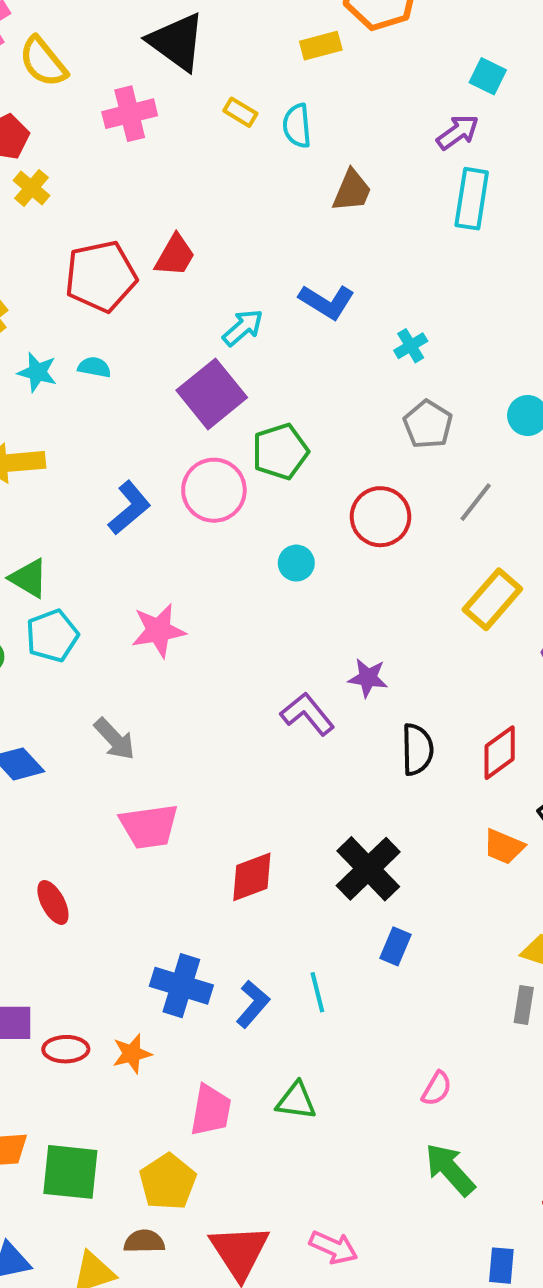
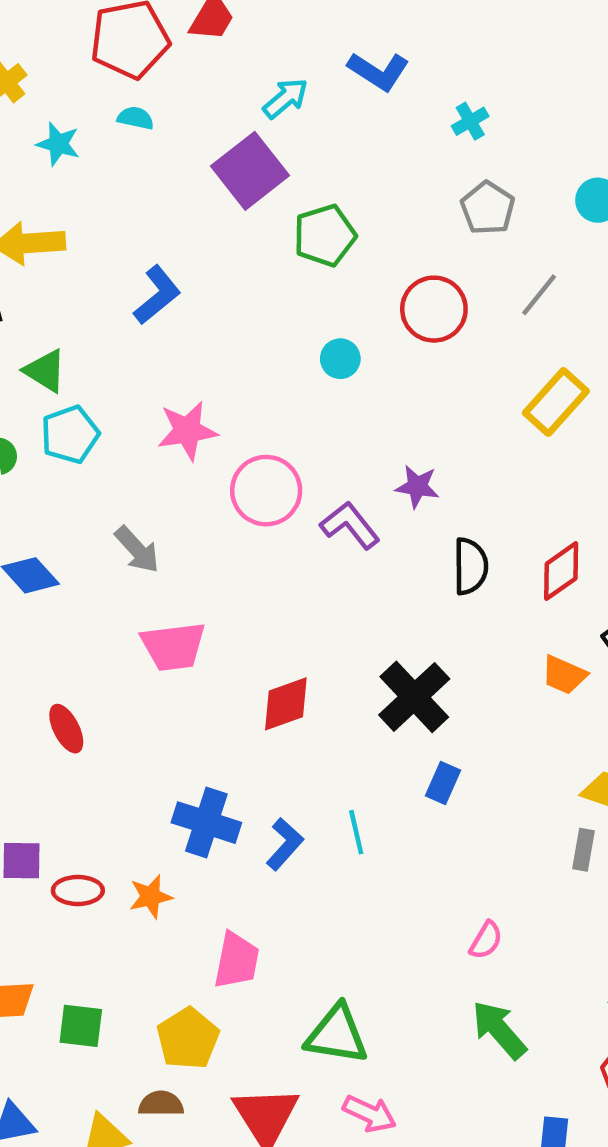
cyan semicircle: (94, 367) -> (135, 118), moved
pink circle: (214, 490) -> (266, 491), moved
green triangle: (296, 1101) -> (337, 1035), moved, size x1.4
green square: (70, 1172) -> (81, 1026), size x0.7

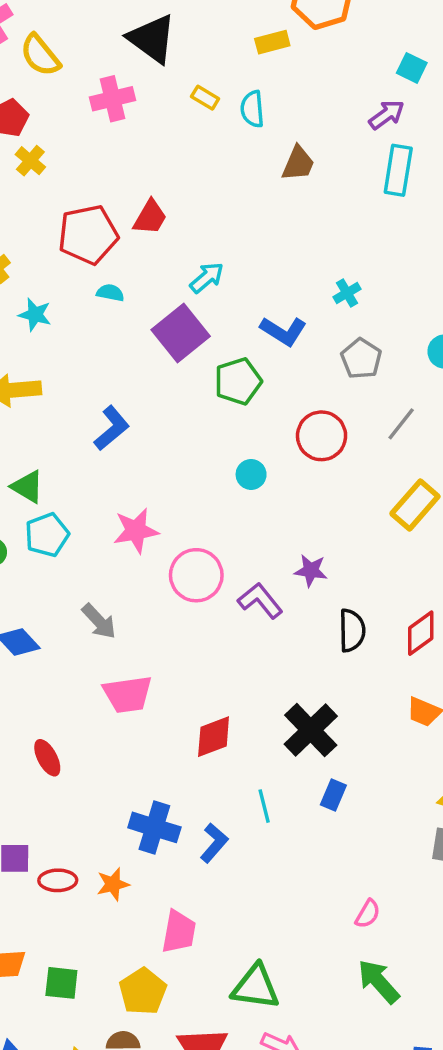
blue L-shape: (378, 71) -> (283, 331), moved
cyan semicircle: (135, 118) -> (110, 293), moved
cyan line: (356, 832) -> (264, 806), moved

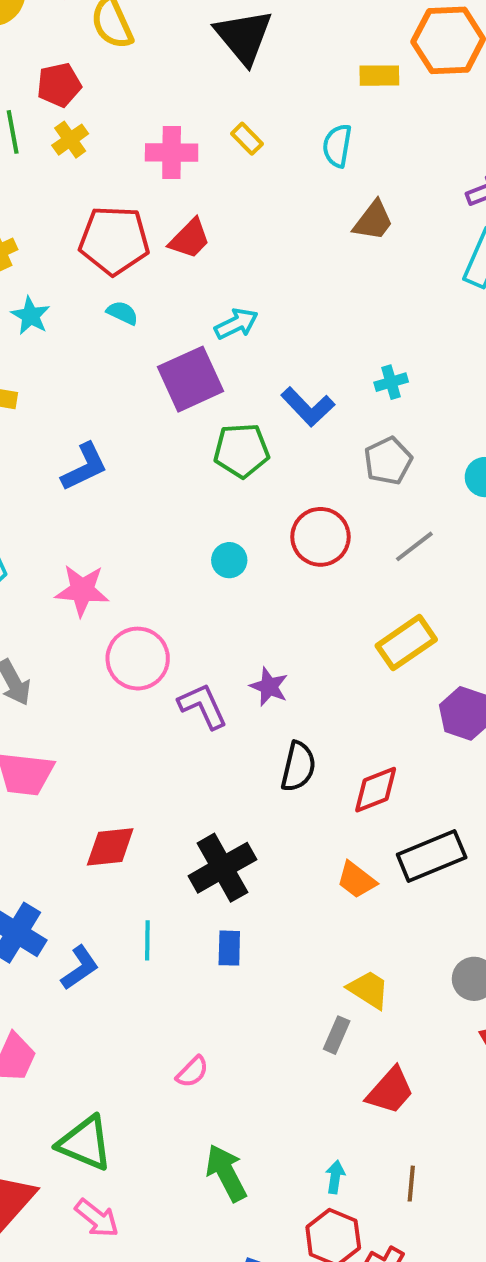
yellow rectangle: (205, 98) -> (247, 139), moved
pink cross: (113, 99) -> (172, 152), moved
blue rectangle: (333, 795) -> (229, 948), turned -36
pink semicircle: (368, 914) -> (192, 1072), moved

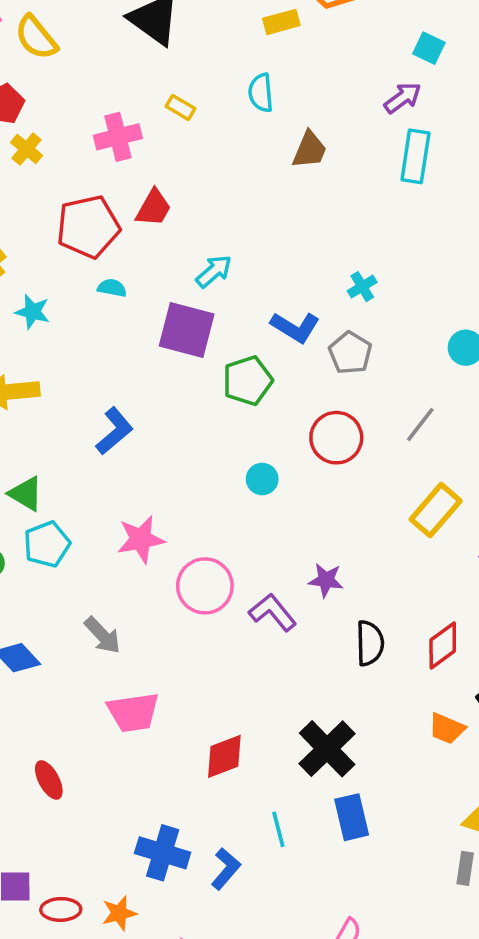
purple square: (191, 379) -> (187, 330), turned -36
gray pentagon: (388, 461) -> (350, 353), moved
blue rectangle: (229, 948) -> (352, 817), size x1.4

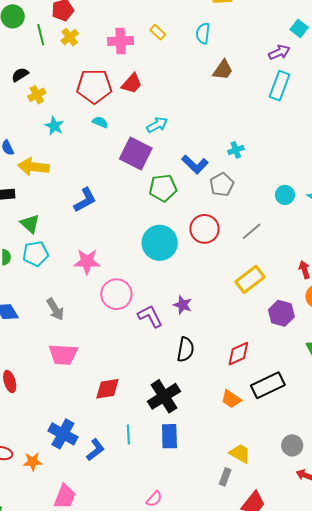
cyan circle: (262, 479) -> (160, 243), size x2.0
black semicircle: (370, 643) -> (186, 350), moved

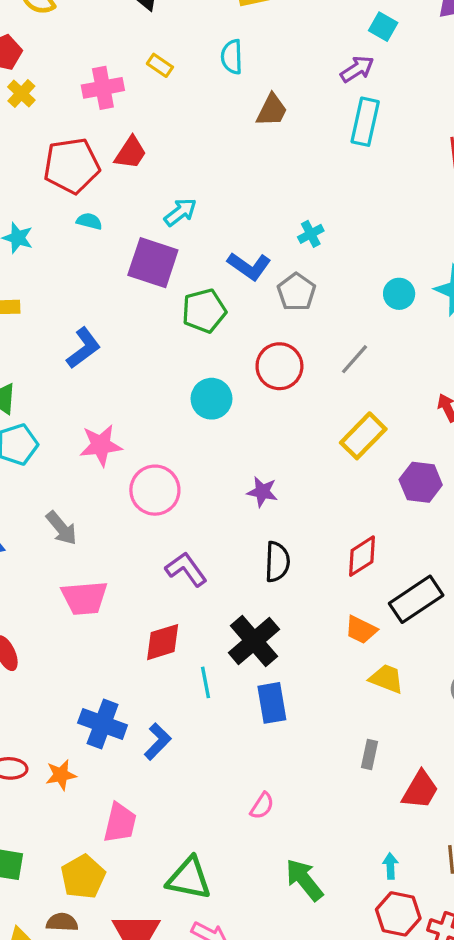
cyan circle: (160, 243) -> (212, 399), size x0.7
purple L-shape: (150, 316) -> (186, 569), moved
cyan line: (128, 434) -> (206, 682), moved
yellow trapezoid: (240, 453) -> (386, 679), moved

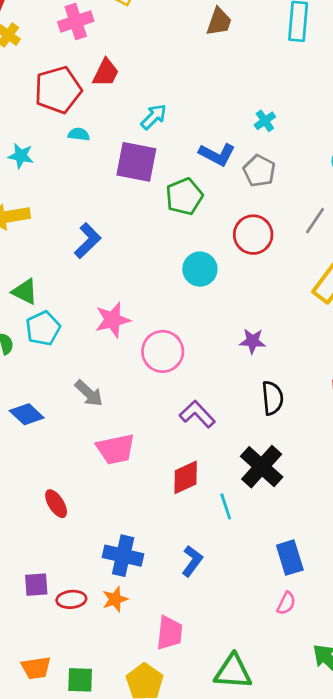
blue rectangle: (272, 703) -> (290, 558), moved
blue cross: (103, 724) -> (123, 556), moved

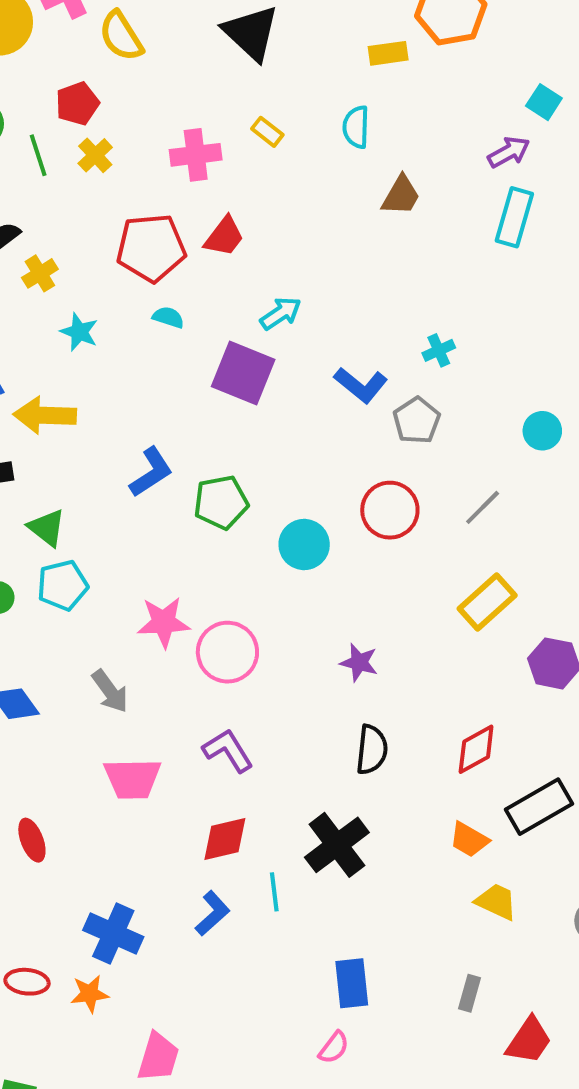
green pentagon: (184, 197) -> (221, 502), moved
pink star: (113, 320) -> (164, 622), moved
purple L-shape: (197, 414) -> (228, 751), moved
blue L-shape: (192, 561) -> (212, 913), moved

